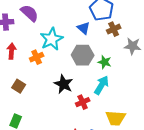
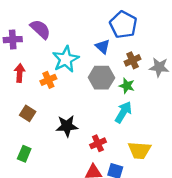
brown cross: (114, 29) -> (133, 60), moved
black star: (64, 84) -> (67, 126), moved, turned -30
red cross: (83, 102) -> (98, 143), moved

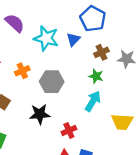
blue triangle: (103, 46) -> (73, 39), turned 32
cyan star: (66, 59) -> (46, 38), moved, turned -30
gray hexagon: (101, 78) -> (52, 82), moved
yellow trapezoid: (139, 150) -> (122, 122), moved

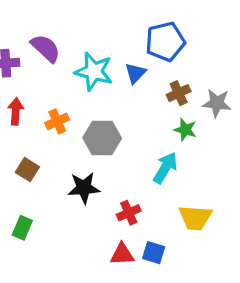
blue pentagon: (93, 19) -> (165, 42), turned 30
green star: (96, 76) -> (185, 130), moved
yellow trapezoid: (122, 122) -> (195, 218), moved

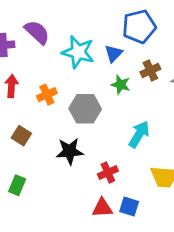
green star: (185, 130) -> (121, 85), moved

